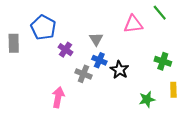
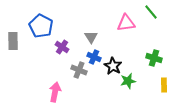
green star: (147, 99) -> (128, 81), moved

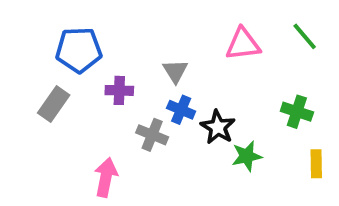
green line: (151, 12) -> (305, 36), moved
blue pentagon: (41, 26) -> (79, 50), turned -30
gray rectangle: (13, 41) -> (54, 104), moved, turned 36
purple cross: (62, 47) -> (119, 90), turned -32

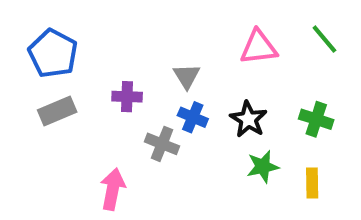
blue pentagon: (79, 50) -> (53, 53), moved, turned 30
gray rectangle: (54, 104) -> (57, 111), turned 32
black star: (218, 127) -> (248, 119), moved
yellow rectangle: (316, 164) -> (312, 183), moved

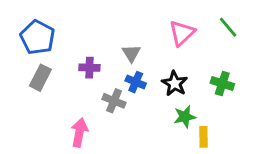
pink triangle: (259, 47) -> (182, 33), turned -36
gray rectangle: (57, 111) -> (40, 78), turned -40
yellow rectangle: (312, 183) -> (204, 137), moved

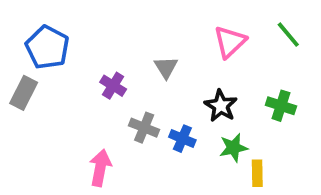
purple cross: (89, 68) -> (113, 86), turned 30
gray rectangle: (40, 78) -> (24, 93), moved
blue cross: (136, 82) -> (182, 139), moved

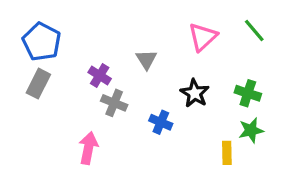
gray rectangle: (24, 93) -> (38, 84), moved
gray cross: (144, 128) -> (114, 103), moved
green star: (233, 148) -> (251, 130), moved

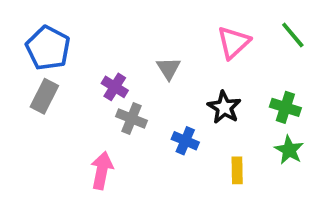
green star: (251, 130) -> (289, 150), turned -30
yellow rectangle: (227, 153) -> (237, 170), moved

